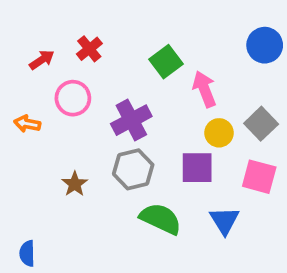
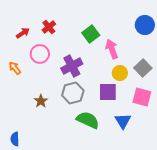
orange arrow: (27, 124) -> (15, 68), turned 40

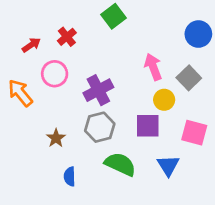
green square: (91, 34) -> (113, 16), moved
orange arrow: (15, 68) -> (20, 93), size x1.5
gray square: (143, 68) -> (189, 78), moved
blue semicircle: (15, 139) -> (70, 176), moved

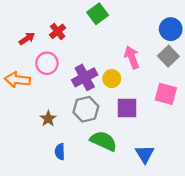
gray square: (189, 78) -> (168, 56), moved
orange arrow: (20, 93) -> (17, 80), turned -45
yellow circle: (164, 100) -> (112, 79), moved
pink square: (194, 133) -> (166, 94), moved
blue triangle: (168, 166) -> (145, 154), moved

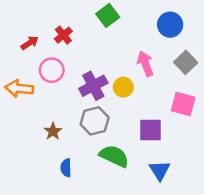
blue circle: (171, 29) -> (170, 25), moved
purple square: (127, 108) -> (151, 130), moved

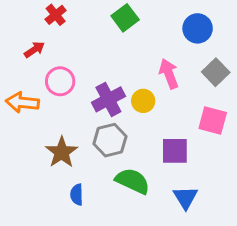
red cross: (63, 35) -> (56, 15), moved
brown star: (53, 131) -> (62, 152), size x1.5

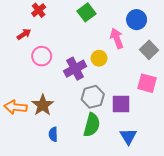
pink arrow: (169, 74) -> (117, 38), moved
yellow circle: (143, 101) -> (99, 58), moved
orange arrow: (22, 102) -> (16, 107), moved
gray hexagon: (110, 140) -> (93, 97), moved
green semicircle: (133, 181) -> (92, 125), turned 80

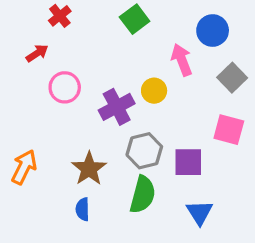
brown star: (43, 105) -> (89, 169), moved
orange arrow: (16, 107) -> (24, 167), turned 110

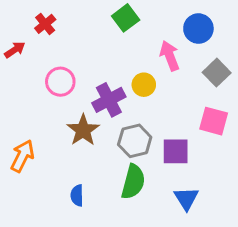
red cross: (60, 16) -> (45, 24), moved
red arrow: (37, 53) -> (15, 50), moved
brown star: (89, 169) -> (83, 130), moved

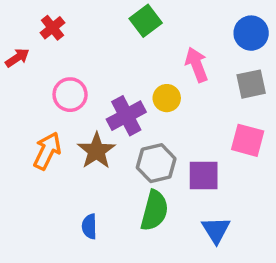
blue circle: (198, 29) -> (251, 33), moved
gray square: (217, 73) -> (251, 84), turned 32
orange arrow: (22, 156) -> (47, 151), moved

